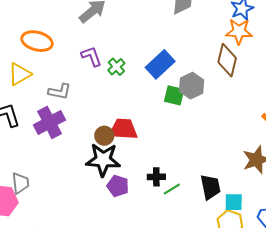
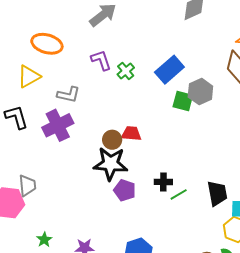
red trapezoid: (123, 129) -> (131, 134), size x0.7

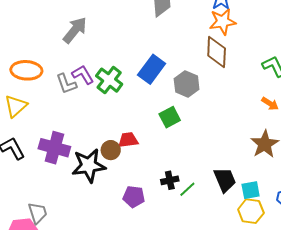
green cross: (126, 71) -> (109, 80), size x1.5
gray L-shape: (68, 95) -> (66, 84), moved, turned 70
green square: (183, 101) -> (170, 117), moved, turned -30
purple cross: (58, 125) -> (54, 148), turned -36
black star: (111, 164) -> (89, 166), moved

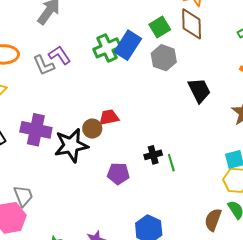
green cross: (109, 80) -> (107, 48), moved, turned 32
green square: (170, 117) -> (160, 27), moved
black trapezoid: (225, 180) -> (199, 90), moved
green line: (187, 189) -> (171, 163), turned -60

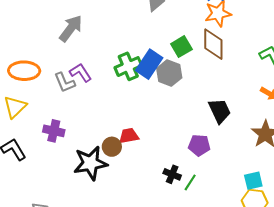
gray hexagon: (164, 58) -> (169, 73), moved
purple cross: (36, 130) -> (54, 131), moved, size x0.7
black cross: (153, 155) -> (172, 174), turned 36
green line: (171, 163) -> (190, 182), turned 48
purple pentagon: (118, 174) -> (199, 145), moved

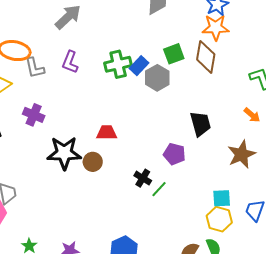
blue rectangle: (149, 64) -> (139, 66), size x0.7
purple L-shape: (81, 73) -> (70, 62), turned -135
gray L-shape: (65, 82) -> (35, 68), moved
brown circle: (112, 147) -> (93, 162), moved

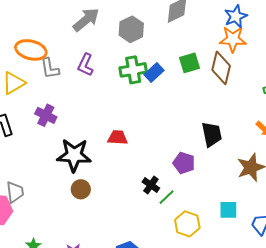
gray hexagon: (157, 78) -> (131, 29), moved
brown circle: (93, 162) -> (81, 189), moved
yellow hexagon: (219, 219) -> (187, 224), moved

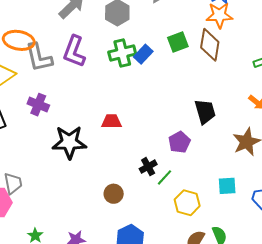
purple L-shape: (85, 65) -> (74, 51), size x1.4
gray L-shape: (50, 68) -> (39, 57), size x1.4
purple pentagon: (184, 163) -> (179, 142), turned 30
black cross: (151, 185) -> (148, 167), turned 30
brown circle: (81, 189) -> (114, 194), moved

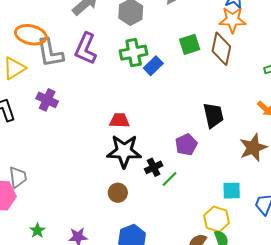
blue rectangle: (143, 54) -> (153, 66), moved
black star: (69, 142) -> (124, 151), moved
yellow hexagon: (187, 203) -> (217, 219), moved

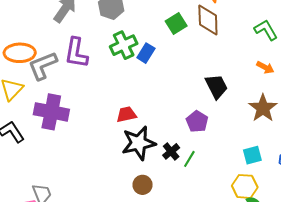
gray L-shape: (50, 53) -> (43, 66), turned 92
purple cross: (47, 100) -> (51, 112), size x1.6

